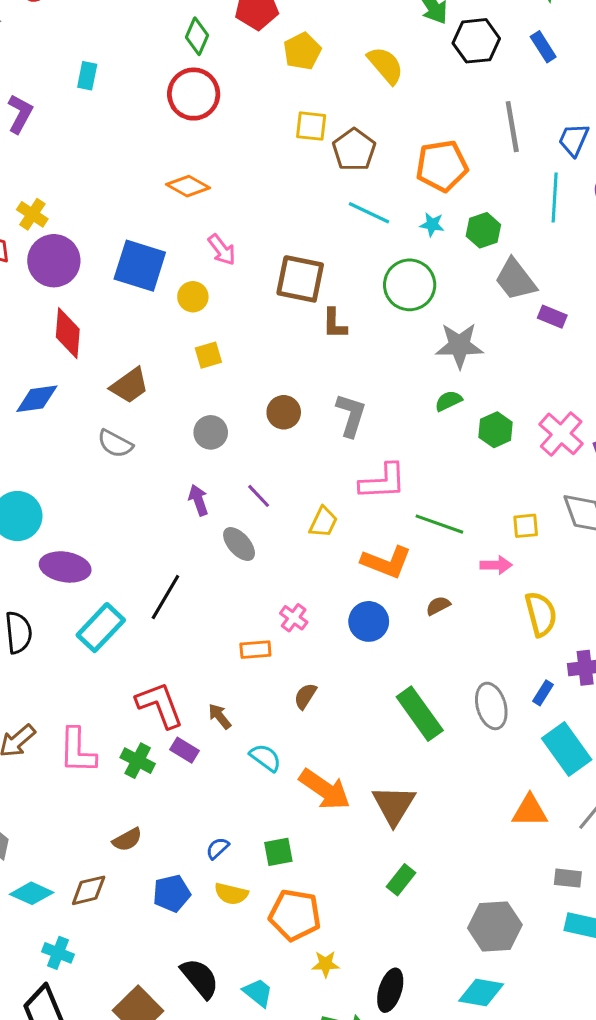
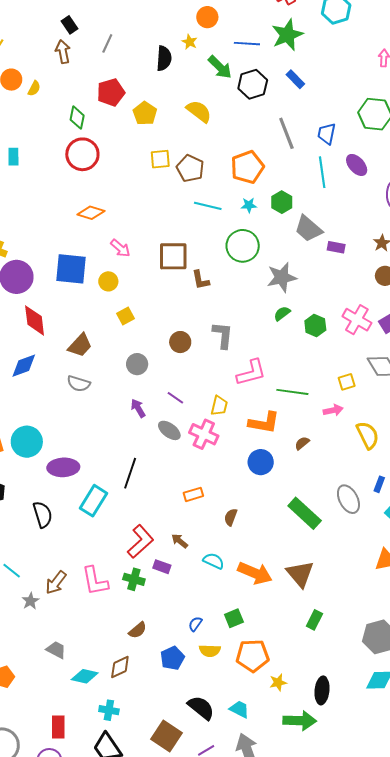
pink cross: (294, 618) -> (204, 434), moved, size x1.6
red L-shape: (160, 705) -> (140, 542), turned 80

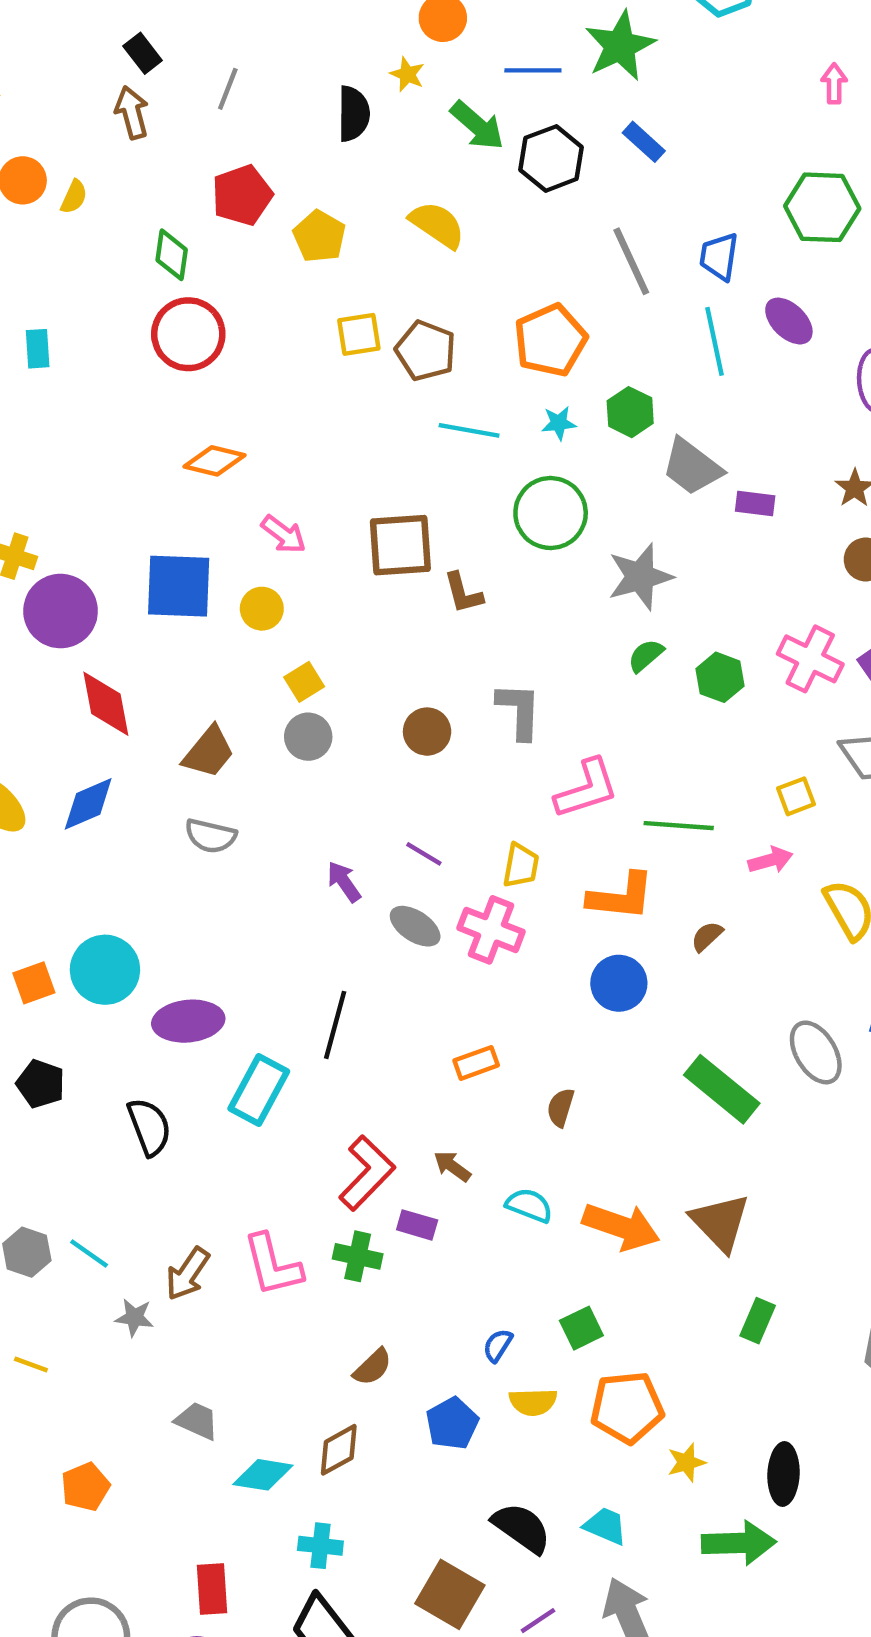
gray circle: (137, 364) -> (308, 737), moved
gray star: (30, 601) -> (134, 1317), turned -30

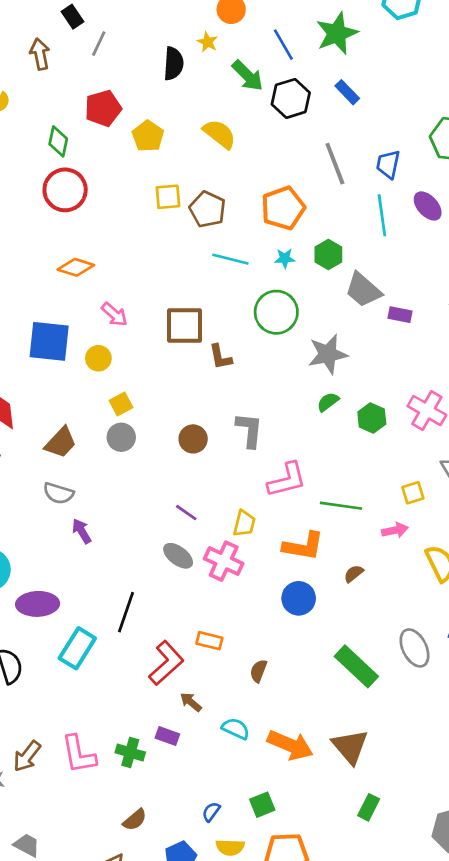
black rectangle: (143, 53) -> (72, 17), moved
blue line: (533, 70) -> (283, 45), turned 56
purple arrow: (344, 882) -> (82, 531), moved
orange rectangle: (476, 1063) -> (209, 641), turned 30
red L-shape: (367, 1173) -> (166, 663), moved

